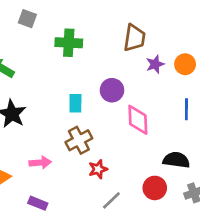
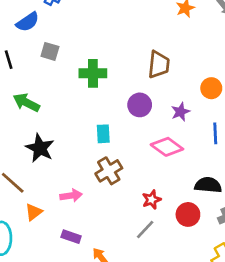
purple star: (155, 64) -> (180, 112), moved
purple circle: (112, 90) -> (140, 105), moved
pink diamond: (138, 120) -> (167, 147), turned -48
red star: (98, 169) -> (152, 200), moved

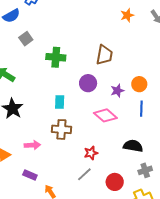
gray square: (50, 51) -> (26, 39), turned 32
orange circle: (211, 88) -> (139, 84), moved
brown cross: (109, 171) -> (61, 129), turned 30
red circle: (188, 214) -> (115, 182), moved

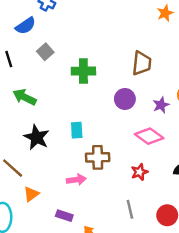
cyan rectangle: (60, 102) -> (77, 130), moved
pink arrow: (32, 145) -> (76, 180), moved
red star: (91, 153) -> (140, 172), moved
gray line: (84, 174) -> (130, 209), turned -56

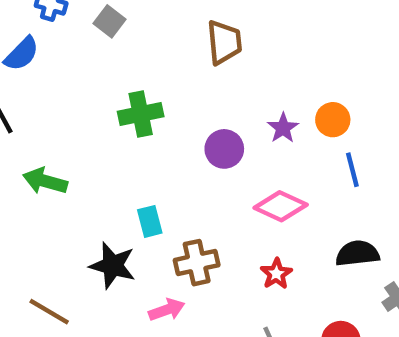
gray square: (45, 52) -> (110, 21), moved
brown trapezoid: (142, 63) -> (224, 42), moved
purple star: (161, 105) -> (283, 128), moved
black star: (37, 137) -> (113, 265), moved

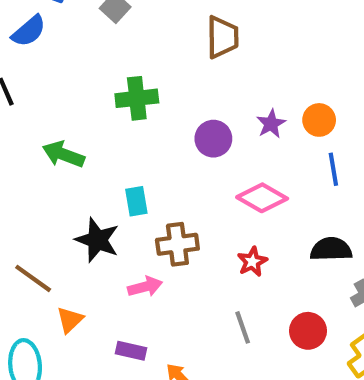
green arrow: (45, 181) -> (63, 154), moved

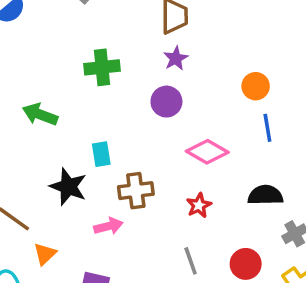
purple star: (271, 124) -> (176, 58), moved

